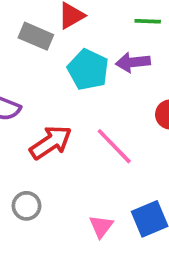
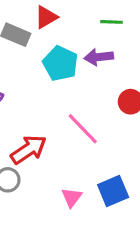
red arrow: (51, 142) -> (29, 150), moved

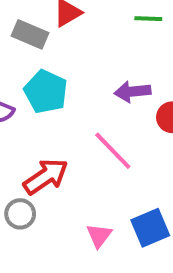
purple arrow: (99, 57) -> (133, 92), moved
cyan pentagon: (60, 63) -> (46, 92), moved

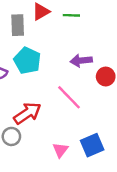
green line: (148, 19) -> (71, 15), moved
gray rectangle: (30, 34) -> (18, 25), turned 65

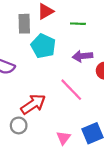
green line: (71, 15) -> (78, 24), moved
cyan pentagon: (27, 61) -> (43, 46), moved

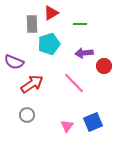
cyan pentagon: (43, 46) -> (49, 44), turned 30
red arrow: (33, 104) -> (32, 84), moved

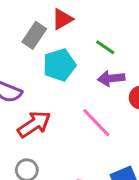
gray rectangle: (32, 24) -> (34, 35), turned 36
green line: (80, 24) -> (105, 47), moved, turned 32

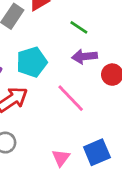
cyan pentagon: (59, 65) -> (32, 62), moved

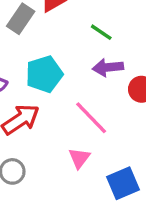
pink triangle: (61, 158) -> (79, 158), moved

